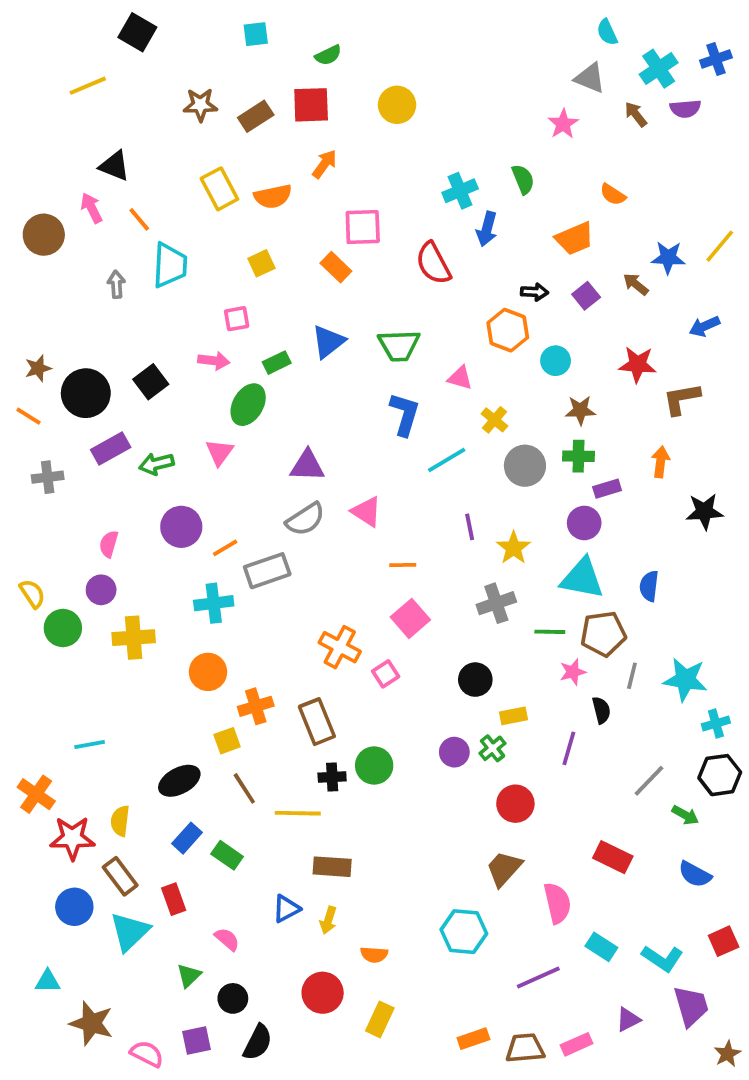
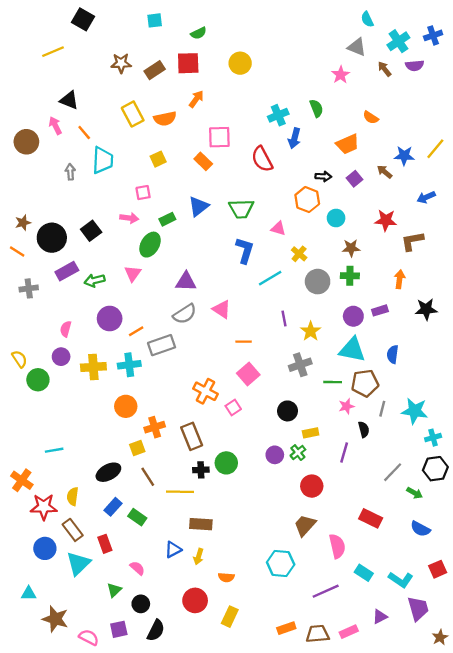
purple rectangle: (607, 489) -> (380, 310), moved
yellow cross: (134, 638) -> (93, 367), moved

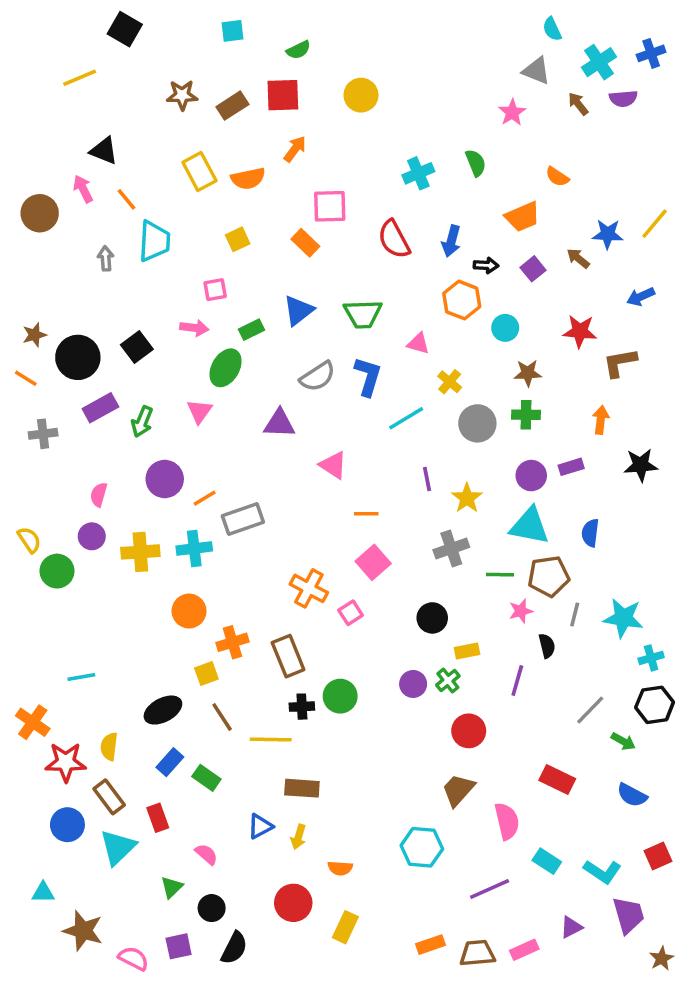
blue arrow: (294, 138) -> (451, 241), moved
green arrow: (95, 280) -> (142, 422), turned -54
gray semicircle: (185, 314) -> (318, 377), moved

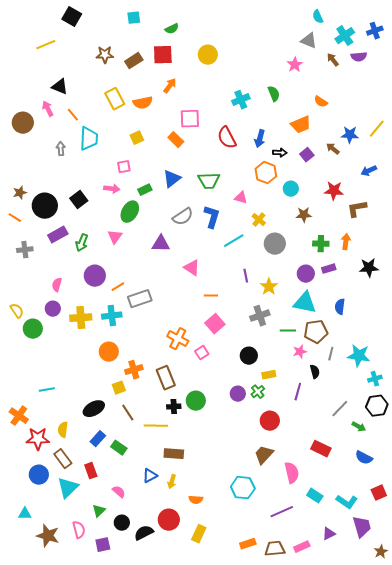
green cross: (526, 415) -> (321, 244), moved
black semicircle: (234, 948) -> (144, 533), moved, turned -144
pink semicircle: (133, 958) -> (79, 530), moved, turned 48

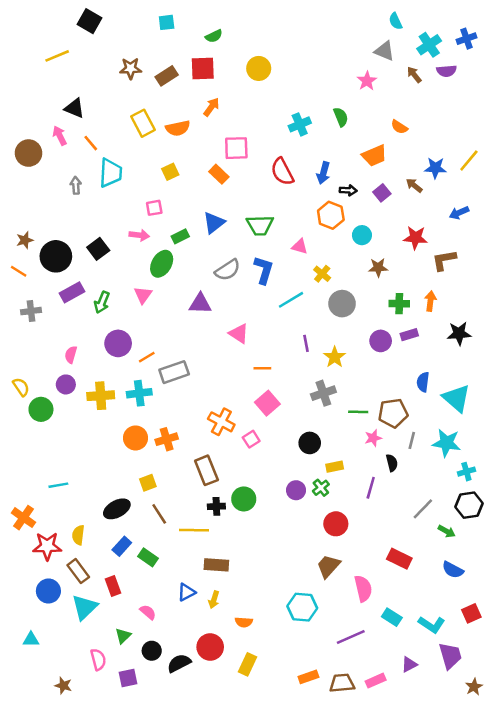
cyan triangle: (305, 303) -> (457, 398), moved, turned 30
orange cross: (134, 370) -> (167, 439), moved
brown star: (48, 536) -> (63, 686), moved, size x0.6

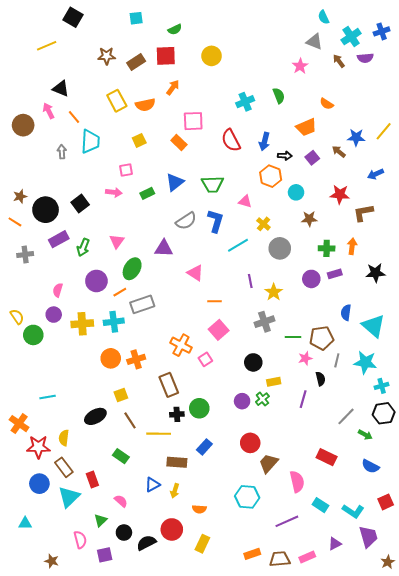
green ellipse: (162, 264) -> (132, 269), moved
red circle: (336, 524) -> (250, 443), moved
blue rectangle: (122, 546) -> (204, 447), moved

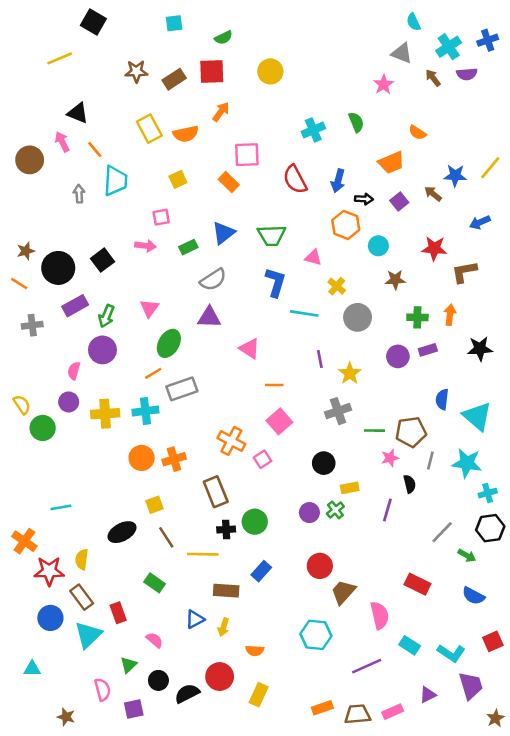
gray semicircle: (186, 221) -> (213, 280), moved
cyan line: (238, 245) -> (304, 313), turned 40
purple circle: (96, 281) -> (102, 350), moved

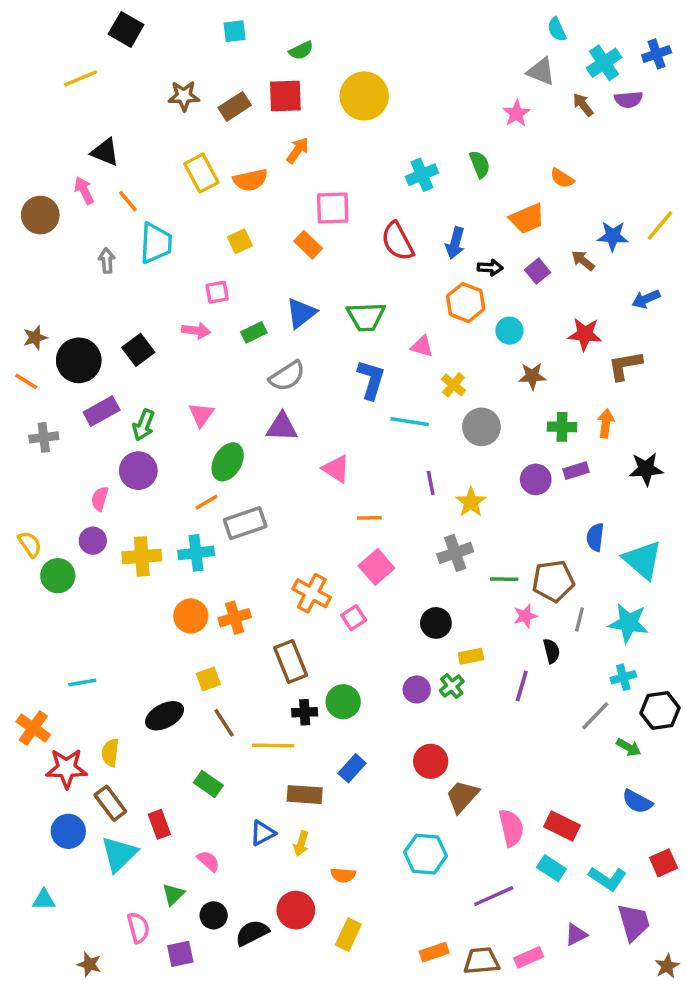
yellow circle: (270, 71) -> (364, 96), size x1.4
cyan cross: (488, 493) -> (623, 677), moved
red rectangle: (417, 584) -> (562, 826), moved

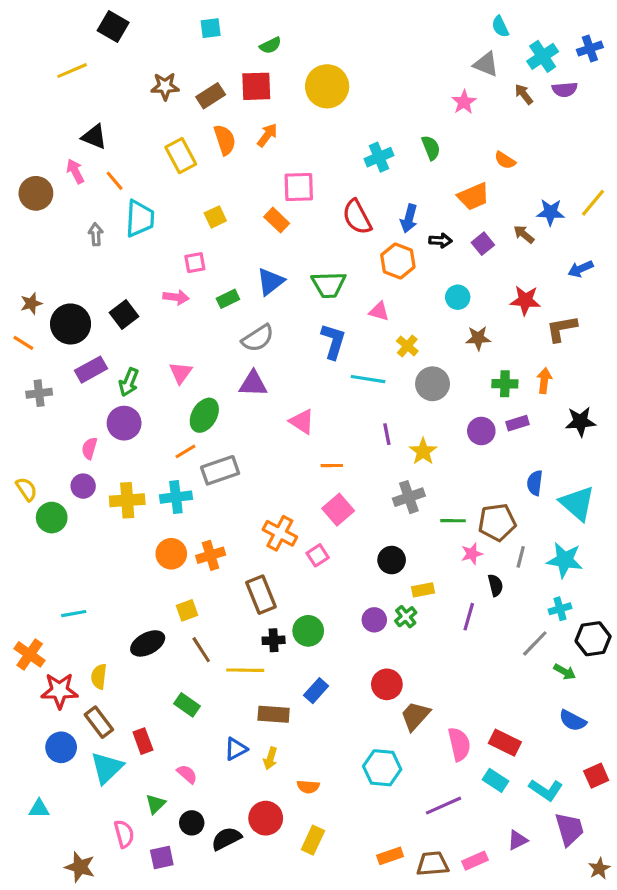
orange semicircle: (250, 180) -> (225, 140), moved, turned -96
orange hexagon: (466, 303) -> (398, 261), moved
brown star: (89, 964) -> (80, 867), size x1.4

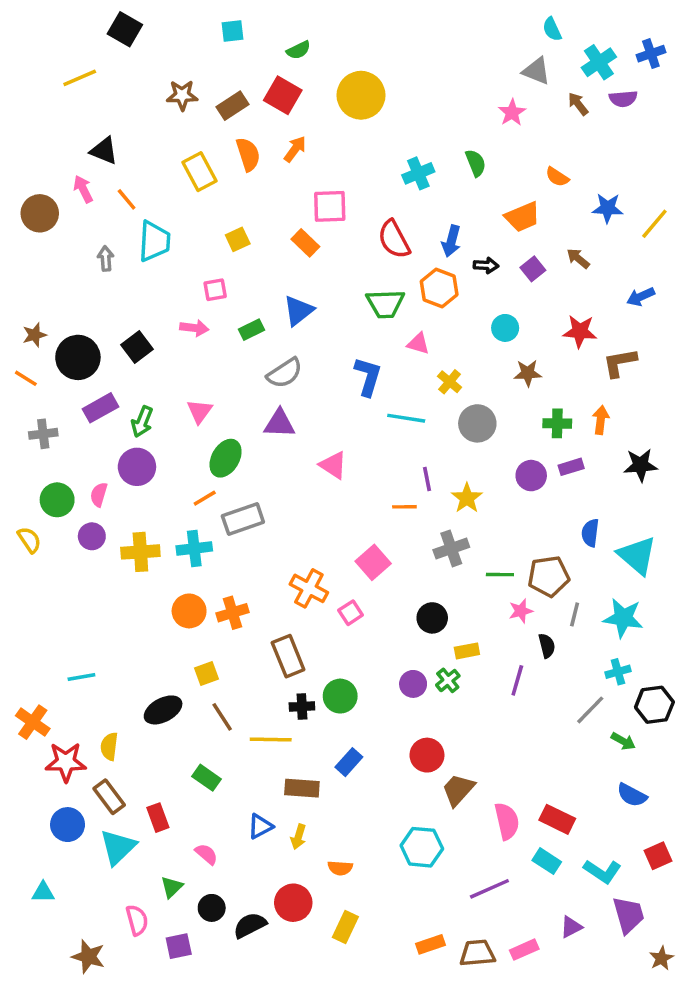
red square: (256, 86) -> (283, 95), turned 32
blue star: (551, 212) -> (608, 208), moved
green trapezoid: (329, 285) -> (385, 304), moved
orange line: (332, 466) -> (404, 507), moved
green circle: (52, 518) -> (57, 500), moved

